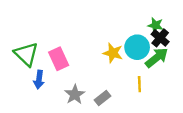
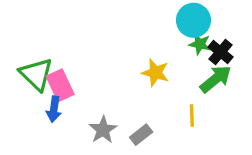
green star: (156, 25) -> (200, 44), moved
cyan circle: (137, 47) -> (193, 20), moved
pink rectangle: (59, 59) -> (60, 85), moved

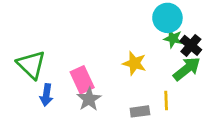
pink rectangle: (60, 85) -> (82, 80), moved
gray star: (103, 130) -> (89, 99), moved
gray rectangle: (141, 135) -> (140, 111), moved, turned 30

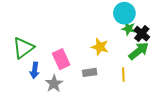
green triangle: (31, 65) -> (23, 48), turned 40
gray star: (89, 99) -> (54, 84), moved
gray rectangle: (140, 111) -> (90, 72), moved

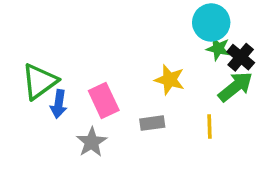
blue arrow: (35, 70) -> (59, 104), moved

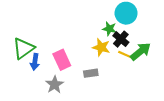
green star: (218, 48) -> (109, 29), moved
black cross: (241, 57) -> (121, 39), moved
yellow line: (209, 127) -> (125, 55), moved, turned -64

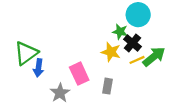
yellow line: (125, 55) -> (137, 60), turned -48
pink rectangle: (62, 60) -> (79, 74), moved
gray rectangle: (91, 73) -> (108, 86), moved, turned -72

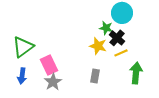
green arrow: (154, 57) -> (136, 73), moved, turned -45
blue arrow: (38, 68) -> (22, 76), moved
pink rectangle: (79, 74) -> (49, 65), moved

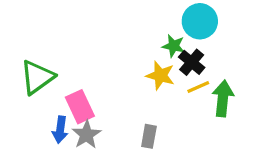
green arrow: (136, 73) -> (223, 98), moved
blue arrow: (22, 76) -> (60, 130), moved
gray rectangle: (95, 76) -> (149, 136), moved

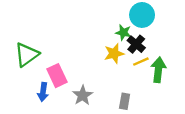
yellow star: (160, 75) -> (114, 53), turned -30
gray star: (86, 135) -> (83, 95), moved
gray rectangle: (149, 136) -> (125, 101), moved

